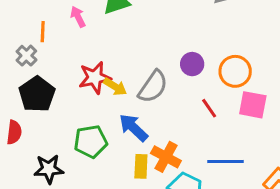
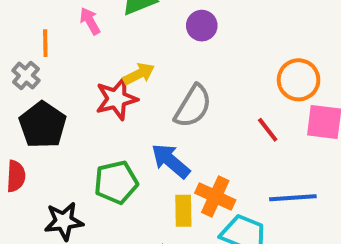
purple circle: (192, 64) -> (202, 26), moved
yellow arrow: (115, 87) -> (139, 74), moved, turned -55

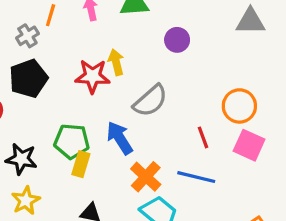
yellow arrow: (139, 74) -> (116, 62), turned -95
blue line: (293, 198) -> (196, 177), moved
yellow rectangle: (183, 211) -> (81, 164), moved

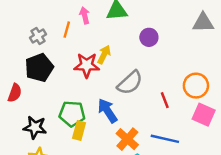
orange line: (51, 15) -> (67, 30), moved
yellow arrow: (116, 62) -> (104, 55), turned 42
red line: (203, 137) -> (165, 100), moved

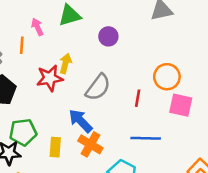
red line: (165, 100) -> (138, 98), turned 42
green pentagon: (72, 114) -> (23, 132), moved
orange cross: (127, 139) -> (90, 144), moved

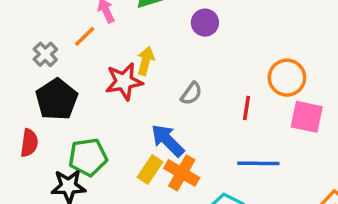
orange line: (22, 45) -> (85, 36), turned 42
gray semicircle: (98, 87) -> (191, 93), size x0.6
yellow rectangle: (55, 147) -> (150, 169), moved, turned 30

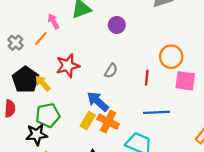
gray cross: (45, 54) -> (15, 43), moved
yellow arrow: (146, 61) -> (43, 83), moved, turned -54

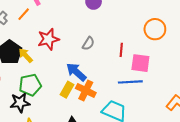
orange circle: (171, 57) -> (155, 29), moved
pink square: (185, 81) -> (140, 63), moved

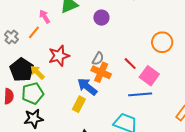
red line: (121, 50) -> (130, 64), turned -48
pink square: (140, 63) -> (149, 76), turned 30
green pentagon: (30, 85) -> (33, 93), moved
orange cross: (86, 90) -> (101, 72), moved

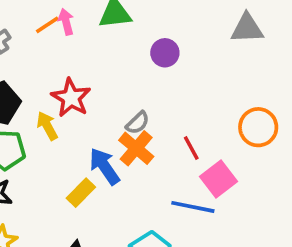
orange line: (34, 32) -> (47, 25), moved
red star: (59, 56) -> (71, 98), turned 30
yellow arrow: (37, 72) -> (47, 126), moved

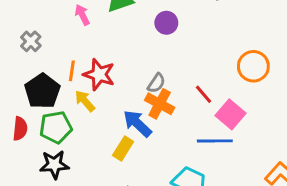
orange line: (47, 25) -> (72, 71), moved, turned -36

